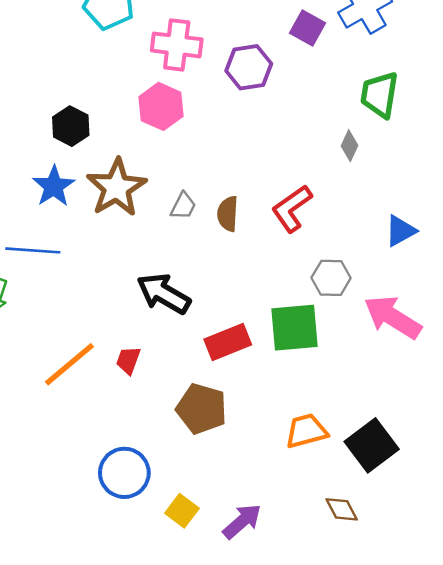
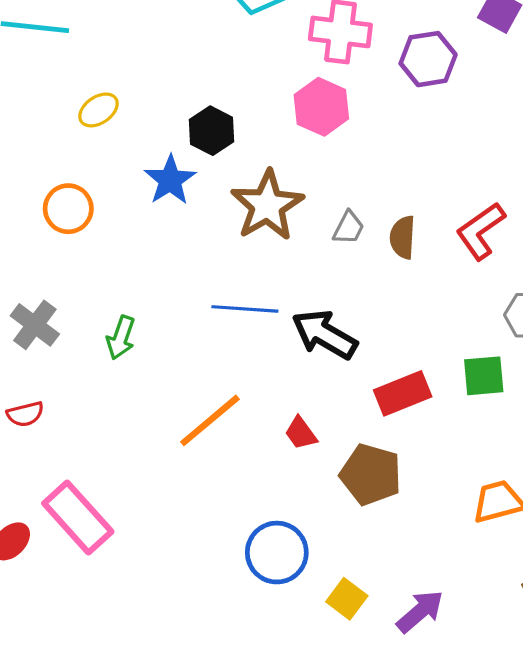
blue star: (54, 186) -> (170, 180), moved
blue line: (33, 250) -> (245, 309), moved
green square: (294, 328) -> (484, 376), size x0.7
red trapezoid: (128, 360) -> (301, 433), moved, turned -56

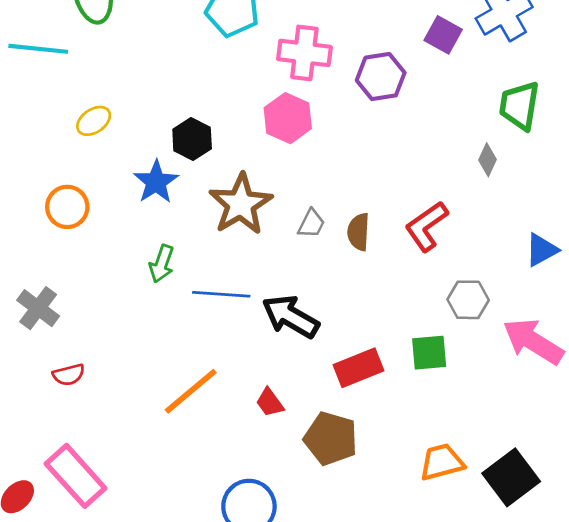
green arrow: (121, 338) -> (162, 264), moved
red semicircle: (25, 414) -> (69, 375), moved

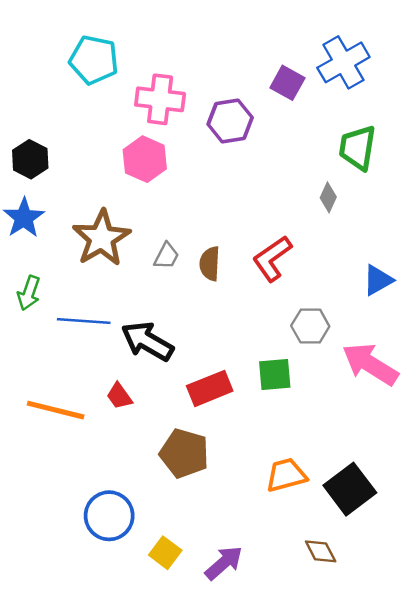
black hexagon: (192, 139) -> (30, 159), moved
orange line: (191, 391) -> (56, 410), turned 54
red trapezoid: (270, 402) -> (119, 396), moved

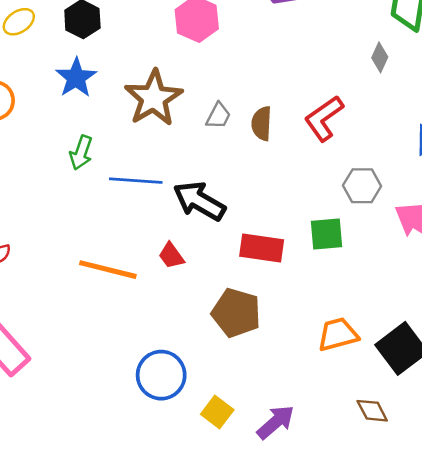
red rectangle: (210, 388) -> (262, 248), turned 30

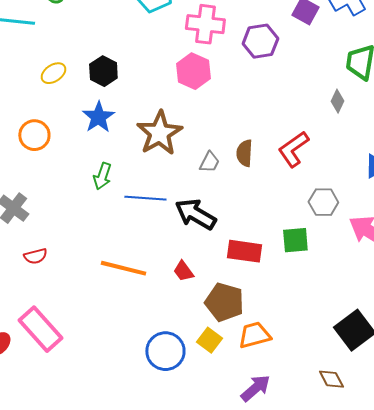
gray trapezoid: (218, 116) -> (209, 162), moved
red trapezoid: (171, 256) -> (183, 271), moved
orange trapezoid: (338, 334) -> (254, 335), moved
yellow square: (217, 412) -> (209, 340), moved

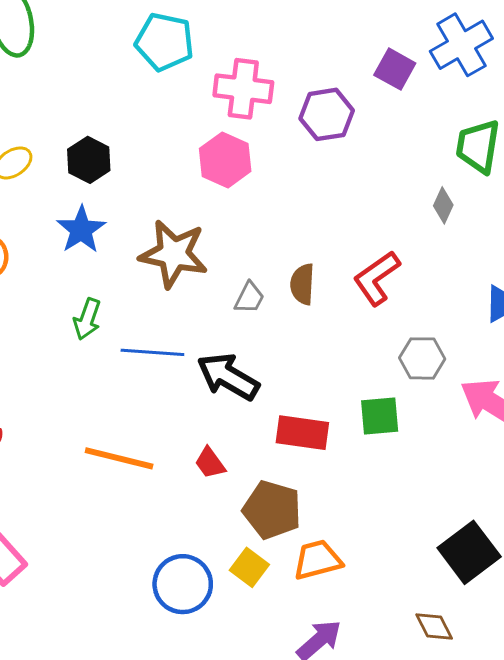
brown star: (159, 133) -> (174, 254), turned -30

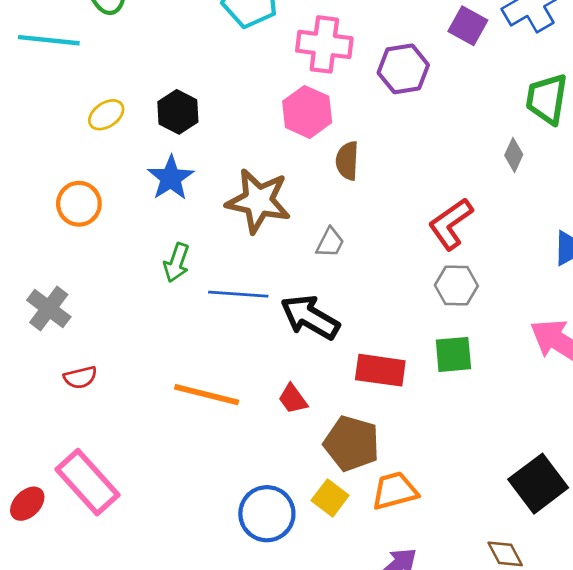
brown semicircle: (302, 284) -> (347, 161), moved
gray hexagon: (422, 358) -> (456, 286), moved

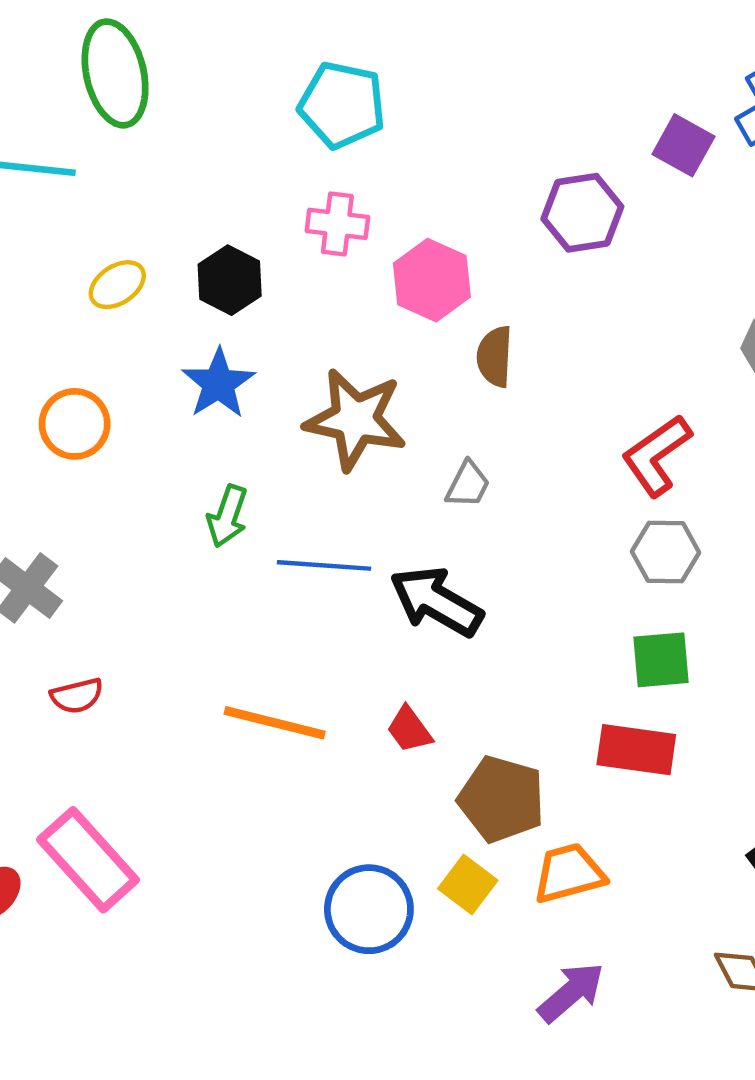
pink cross: (324, 44) -> (337, 224), moved, size x0.7
red rectangle: (380, 370) -> (636, 750), moved

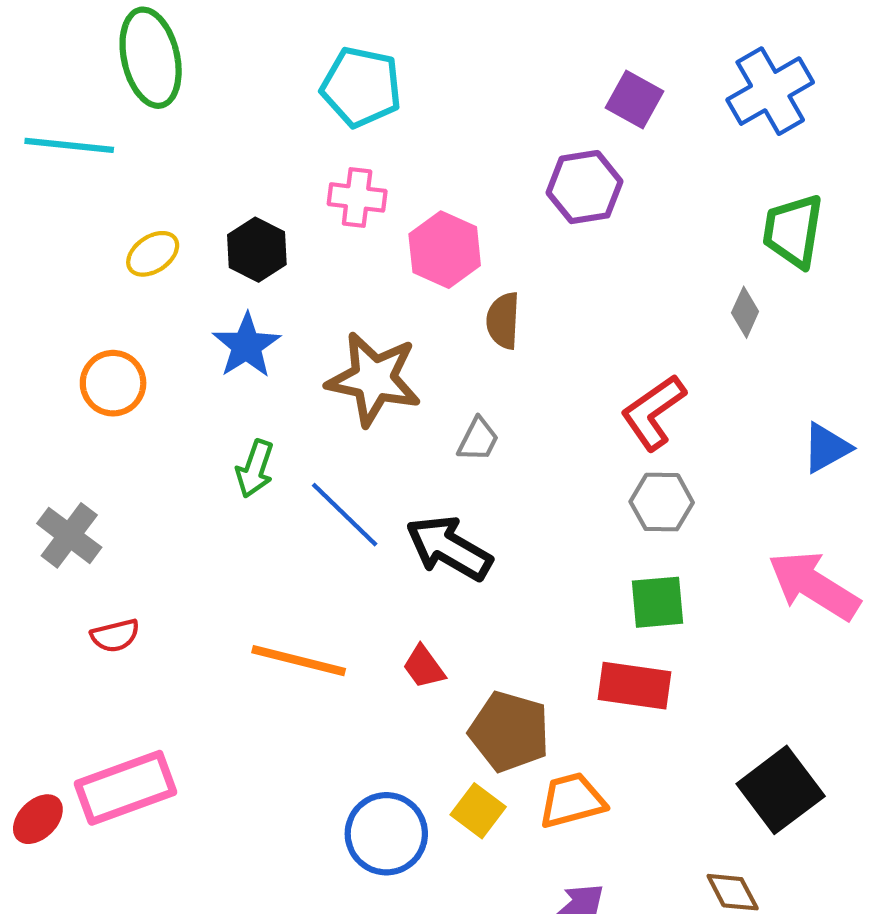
purple square: (683, 145) -> (635, 99), moved
blue line: (324, 565) -> (345, 515), turned 40
pink rectangle: (88, 860) -> (126, 788), turned -68

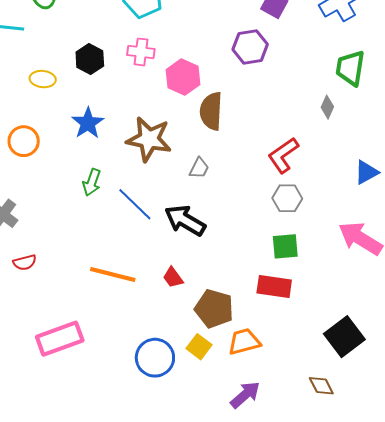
black hexagon: (257, 250) -> (90, 59), moved
yellow ellipse: (153, 254) -> (43, 79), turned 40
brown semicircle: (503, 321) -> (211, 111), size x1.4
pink rectangle: (126, 788) -> (60, 339), moved

